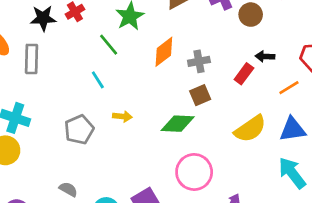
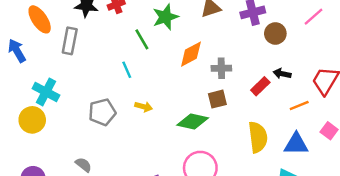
yellow semicircle: (250, 129) -> (258, 137), turned -72

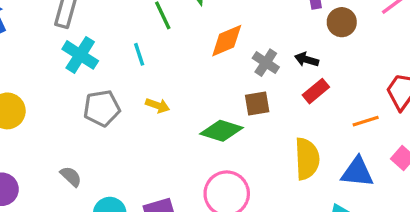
gray cross: (221, 68) -> (266, 63), turned 30
black arrow: (282, 74) -> (307, 60), moved
cyan cross: (46, 92) -> (80, 55), moved

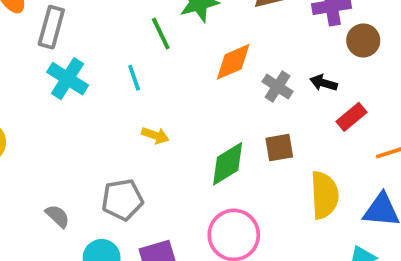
red rectangle: (316, 91) -> (352, 117), moved
brown square: (257, 103) -> (279, 148), moved
gray pentagon: (102, 108) -> (122, 200), moved
green diamond: (222, 131) -> (228, 164), turned -48

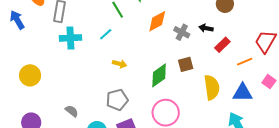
cyan line: (134, 78) -> (106, 34), turned 72
cyan cross: (68, 79) -> (70, 38), turned -30
gray pentagon: (122, 200) -> (117, 100), moved

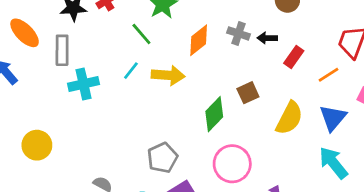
gray cross: (182, 32) -> (238, 33), moved
yellow arrow: (120, 64) -> (168, 75), moved, size x1.6
yellow semicircle: (212, 87) -> (289, 118), turned 45
blue triangle: (243, 93) -> (333, 118), turned -40

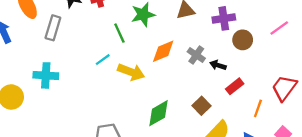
orange line: (328, 75) -> (258, 108), turned -54
cyan cross: (83, 84) -> (46, 75), moved
brown square: (248, 93) -> (201, 106), moved, turned -36

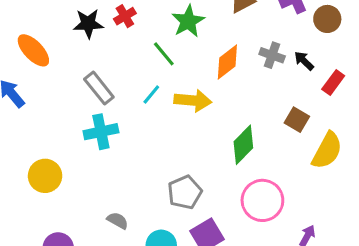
gray rectangle: (53, 28) -> (99, 88), moved, turned -40
black arrow: (218, 65) -> (304, 61), turned 42
cyan cross: (46, 75) -> (101, 132), moved

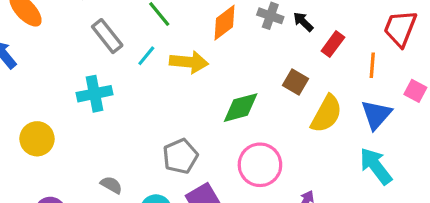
gray rectangle: (99, 88) -> (107, 36), moved
green diamond: (243, 145) -> (241, 108), turned 30

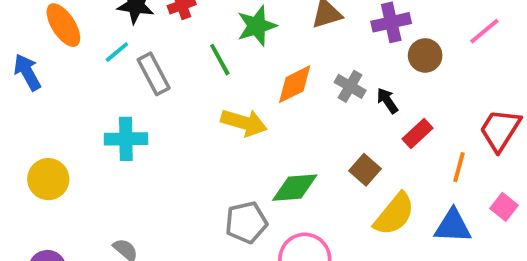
cyan line: (146, 56) -> (117, 52), moved
blue triangle: (376, 115) -> (453, 226), turned 40
gray pentagon: (180, 156) -> (246, 222), moved

